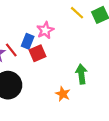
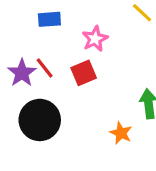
blue rectangle: (28, 41) -> (49, 19), moved, turned 64

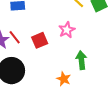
pink star: (95, 39) -> (67, 30), moved

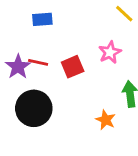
red line: (15, 37) -> (38, 62), turned -40

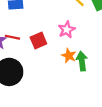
orange star: (106, 120) -> (69, 56), moved

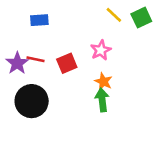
green arrow: (82, 61) -> (102, 100), moved

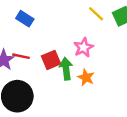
blue rectangle: (39, 20) -> (25, 19), turned 36
green arrow: (102, 100) -> (66, 69), moved

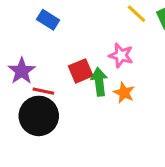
pink star: (84, 47) -> (121, 55), turned -30
red line: (21, 56) -> (43, 91), moved

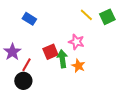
red line: (43, 91) -> (26, 65), turned -72
black circle: (39, 116) -> (23, 81), size x0.7

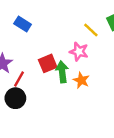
yellow line: (86, 15) -> (91, 30), moved

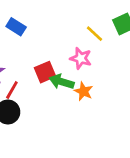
green arrow: (62, 72) -> (61, 82), turned -66

